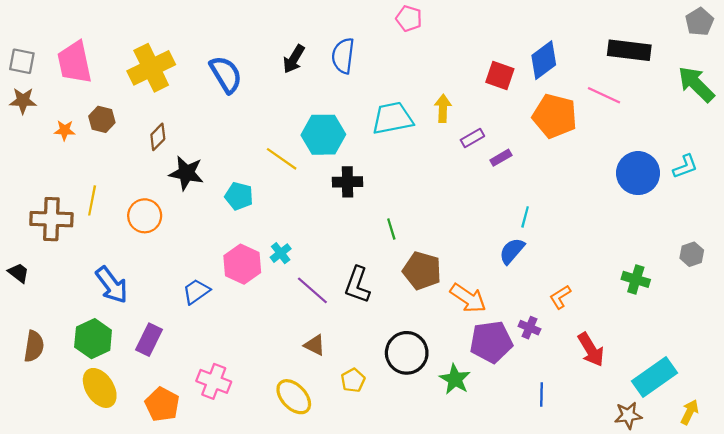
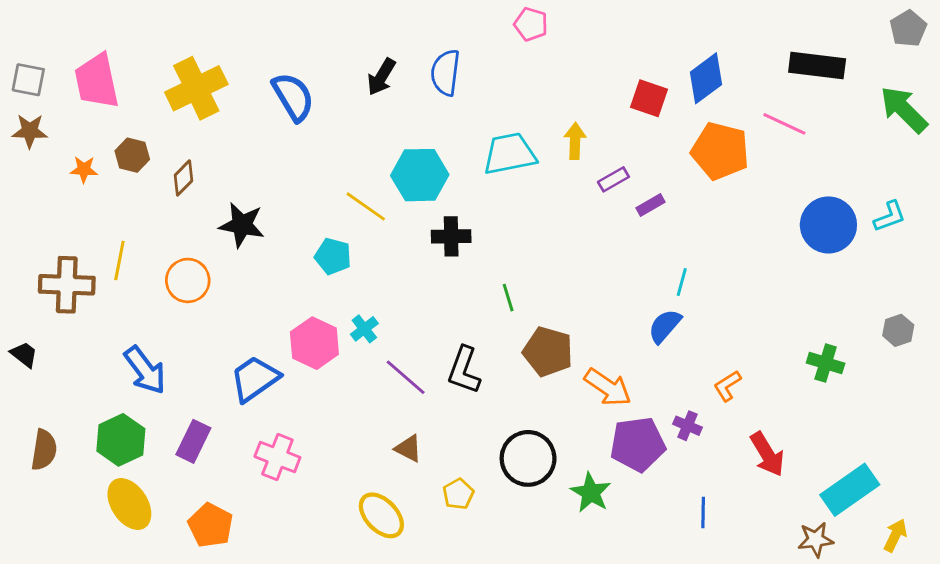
brown diamond: (158, 137) -> (183, 178), moved
cyan pentagon: (239, 196) -> (333, 256), moved
blue trapezoid: (196, 291) -> (255, 379), size x1.4
pink cross: (214, 381) -> (277, 457), moved

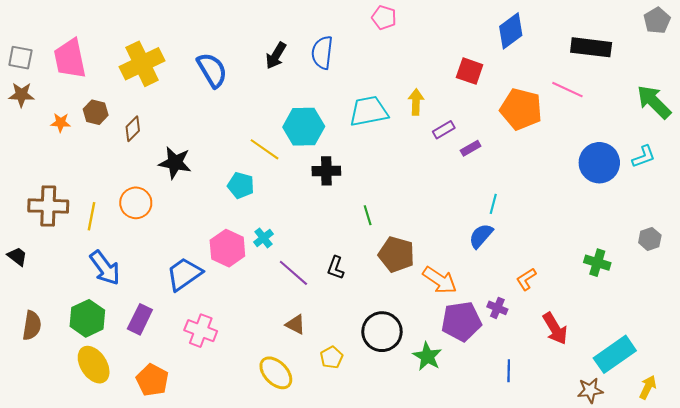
blue diamond: (706, 78) -> (511, 31), moved
green arrow: (904, 110) -> (654, 102), moved
yellow line: (119, 261) -> (91, 216), moved
black L-shape: (464, 370) -> (336, 268), size x0.7

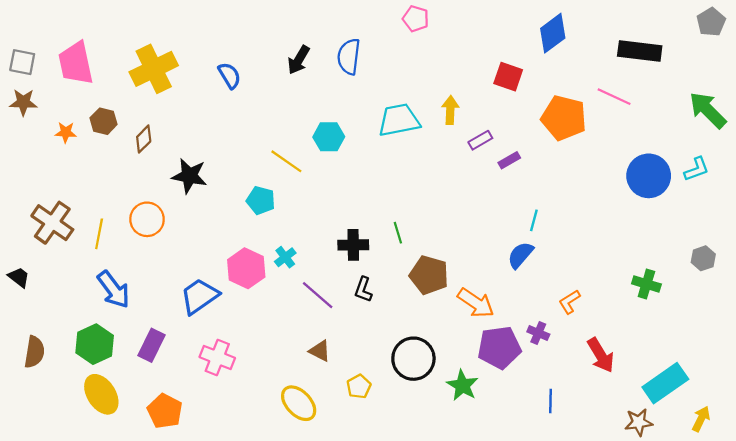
blue semicircle: (212, 70) -> (230, 75), size x0.7
cyan hexagon: (304, 127) -> (329, 137), size x0.7
black cross: (326, 171) -> (353, 245), moved
brown cross: (48, 206) -> (52, 223), turned 33

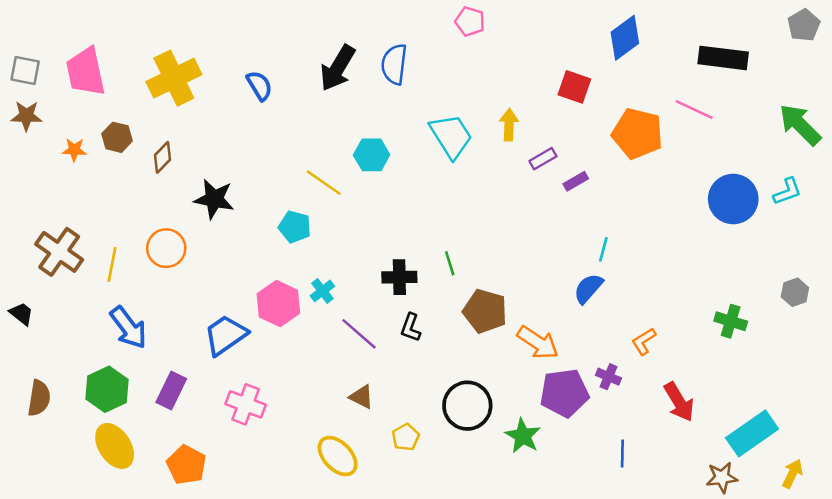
black arrow: (299, 60) -> (338, 68), size x1.4
cyan trapezoid: (399, 120) -> (451, 136), turned 69

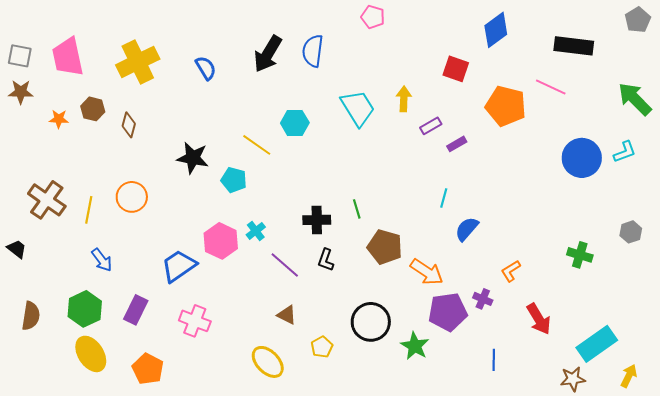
brown diamond: (162, 157) -> (129, 125), turned -30
black star: (214, 199) -> (193, 158), moved
cyan line: (603, 249) -> (444, 198), moved
blue arrow: (128, 328) -> (102, 260), size x0.7

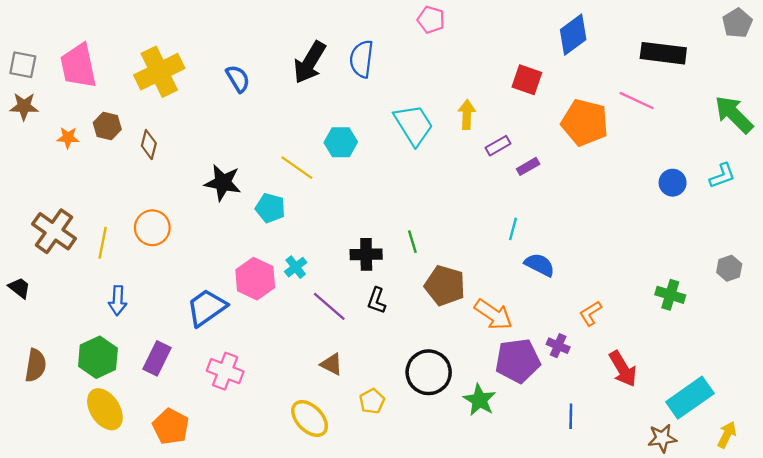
blue circle: (582, 158) -> (673, 183), size x0.6
blue semicircle: (467, 229) -> (540, 265), turned 76
blue arrow: (102, 260) -> (118, 301), turned 40

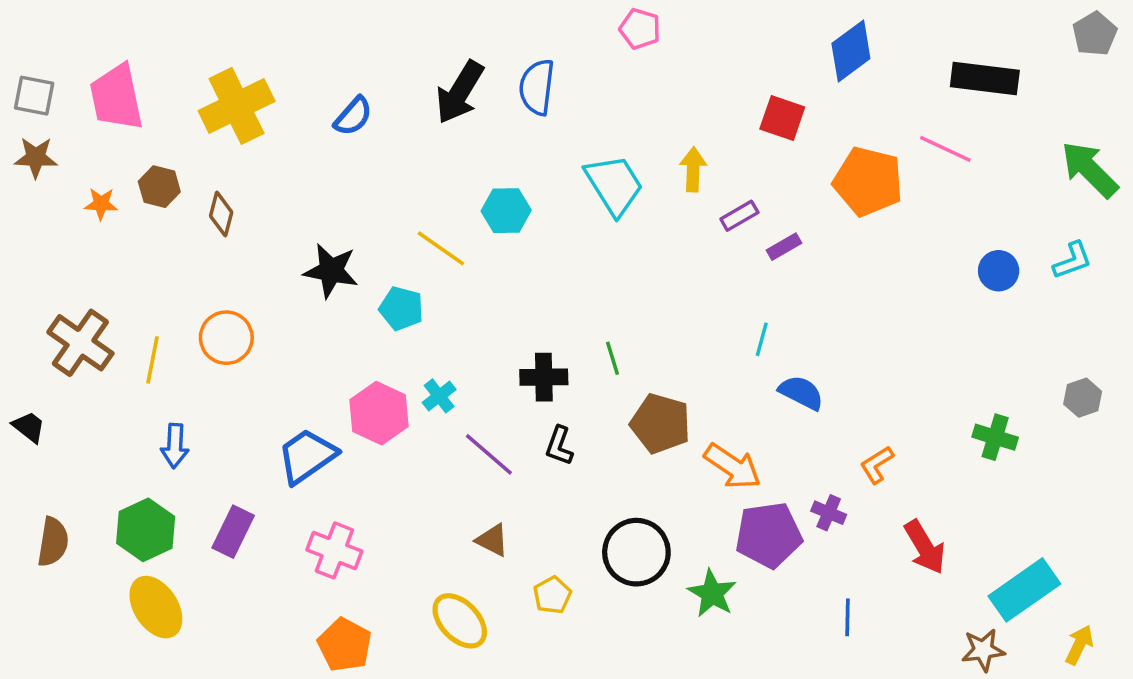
blue semicircle: (238, 79) -> (353, 116), turned 72
orange pentagon: (171, 427) -> (345, 645), moved

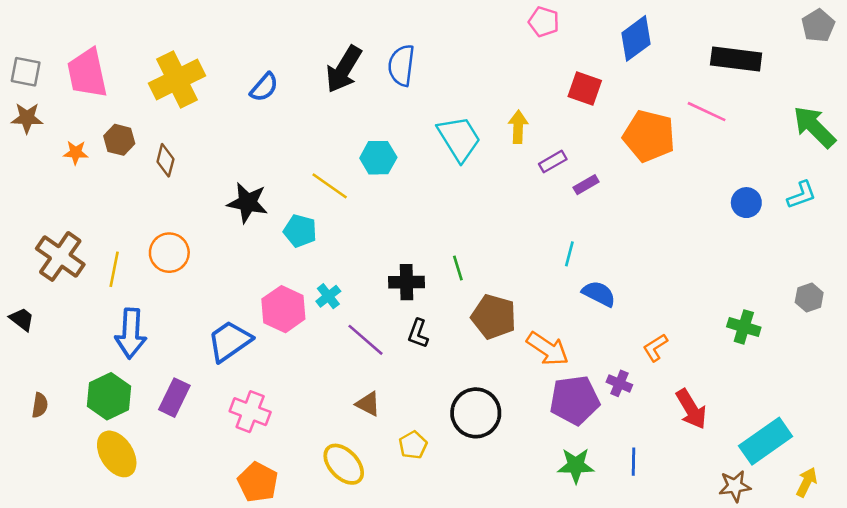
pink pentagon: (640, 29) -> (544, 22), moved
blue arrow: (175, 446) -> (131, 333), size x1.5
brown semicircle: (53, 542) -> (40, 405), size x0.7
green star: (712, 593) -> (576, 465), moved, turned -30

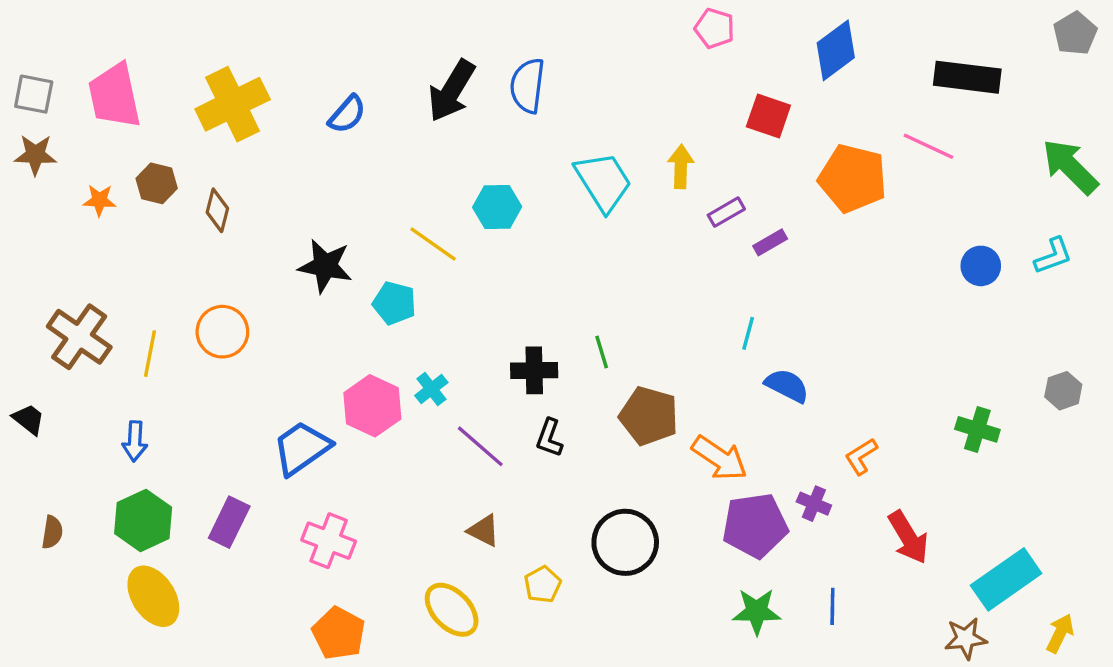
blue arrow: (131, 333) -> (135, 441), moved, size x0.6

